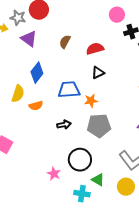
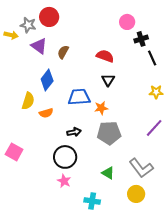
brown semicircle: (65, 42) -> (63, 52), moved
red semicircle: (95, 49) -> (105, 56), turned 36
black triangle: (98, 73) -> (108, 80), turned -32
black circle: (80, 160) -> (65, 157), moved
green triangle: (98, 180) -> (108, 173), moved

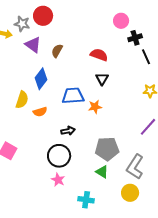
gray pentagon: (109, 133) -> (107, 149), moved
gray L-shape: (141, 168) -> (135, 167), turned 70

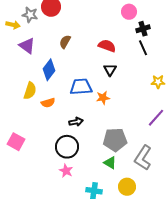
purple triangle: (33, 45) -> (27, 46), moved
black line: (146, 57) -> (143, 48), moved
yellow circle: (130, 193) -> (127, 187), moved

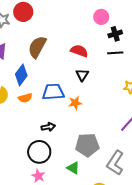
brown semicircle: (65, 42) -> (37, 47), size x1.6
black line: (143, 48) -> (115, 53), turned -70
orange semicircle: (48, 103) -> (25, 98), moved
green triangle: (110, 163) -> (73, 168), moved

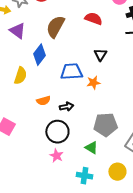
red semicircle: (79, 51) -> (93, 19), moved
orange semicircle: (25, 98) -> (43, 101), moved

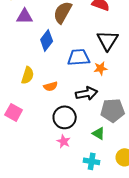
purple triangle: (17, 31) -> (25, 16), turned -36
black triangle: (100, 55) -> (108, 40), size x1.6
yellow semicircle: (20, 76) -> (28, 75), moved
black arrow: (66, 107) -> (87, 93), moved, size x1.5

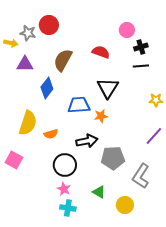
yellow semicircle: (28, 75) -> (28, 123), size x1.4
green triangle: (99, 133) -> (99, 192), moved
cyan cross: (92, 161) -> (68, 208), moved

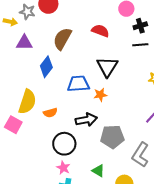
pink square: (14, 160) -> (13, 125), moved

